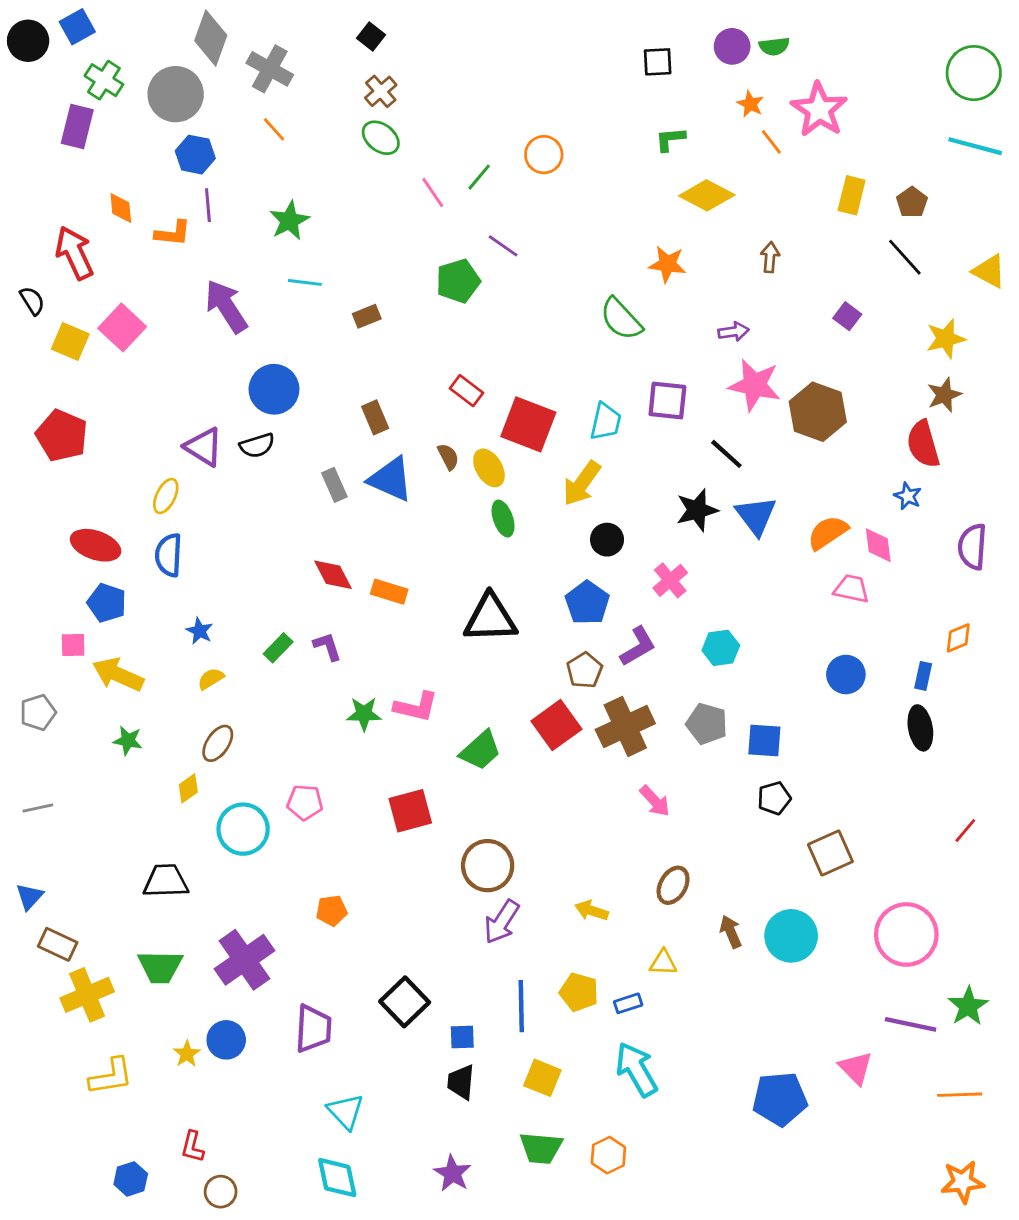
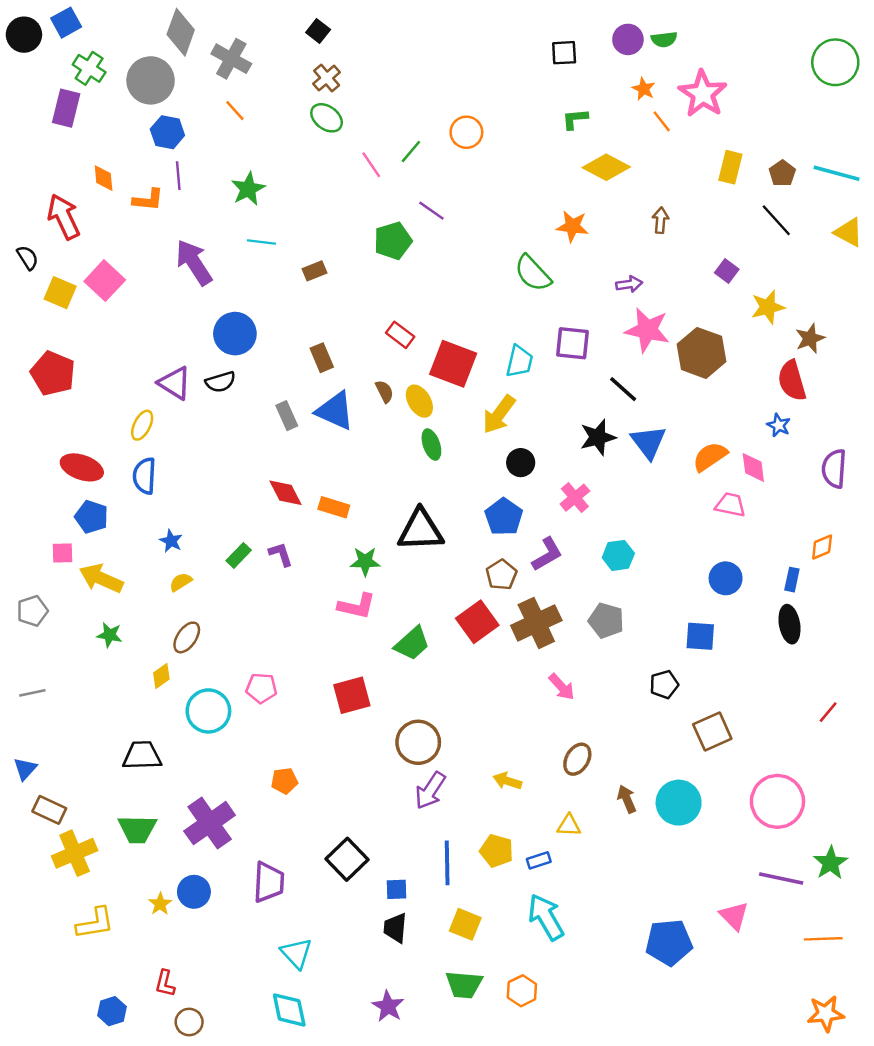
cyan line: (975, 146) -> (837, 173), moved
yellow star: (946, 339) -> (768, 307), moved
green star: (364, 714) -> (365, 561), moved
blue square: (764, 741) -> (700, 636), moved

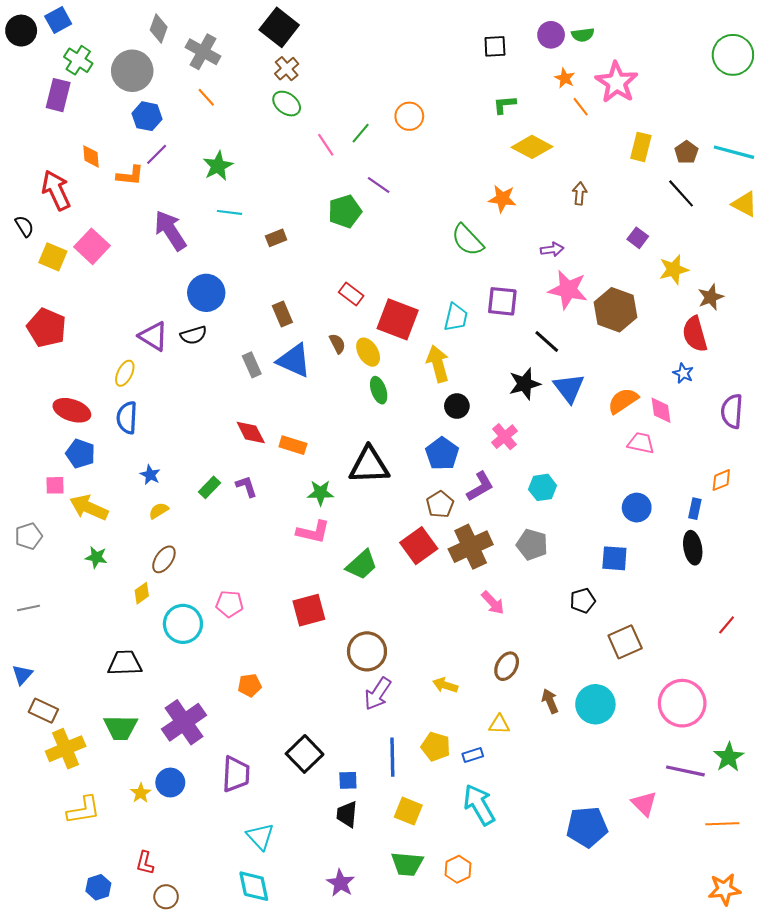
black square: (318, 31) -> (279, 27), size x1.8
gray diamond: (181, 32) -> (159, 28), size x0.7
purple line: (178, 176) -> (157, 154), turned 50
yellow arrow: (499, 414) -> (438, 364), turned 129

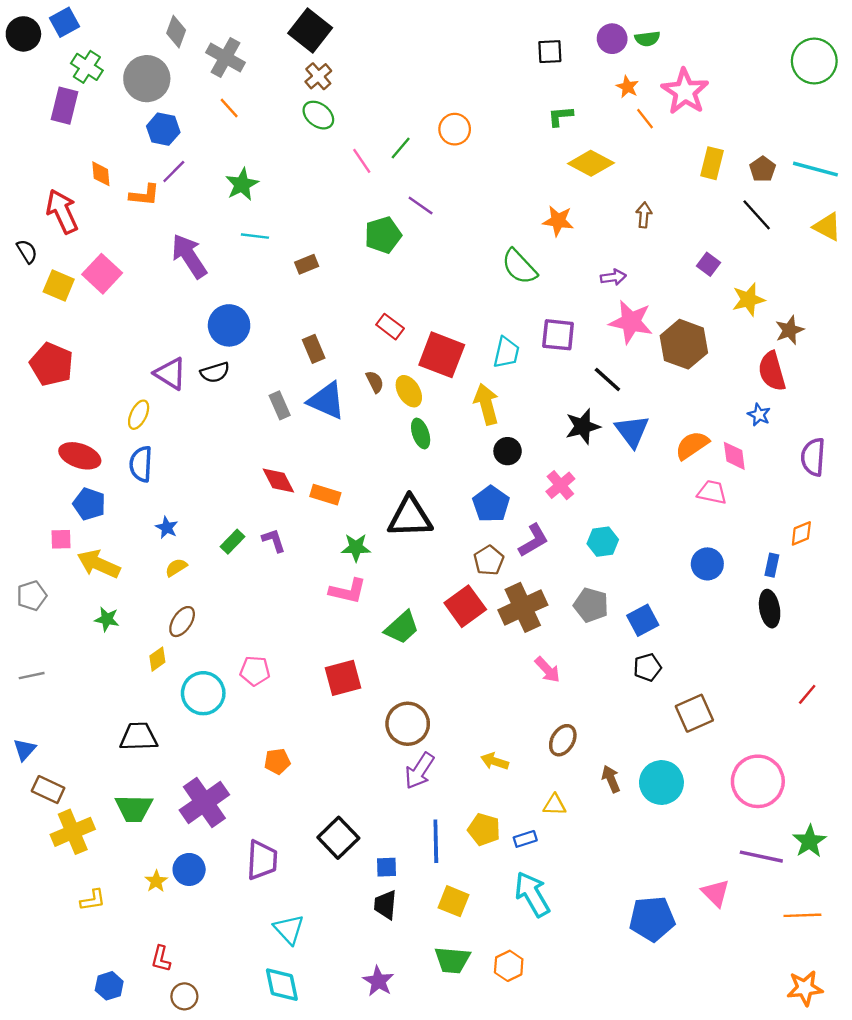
blue square: (614, 558) -> (643, 620), moved, turned -32
yellow L-shape: (84, 810) -> (93, 900), size x0.7

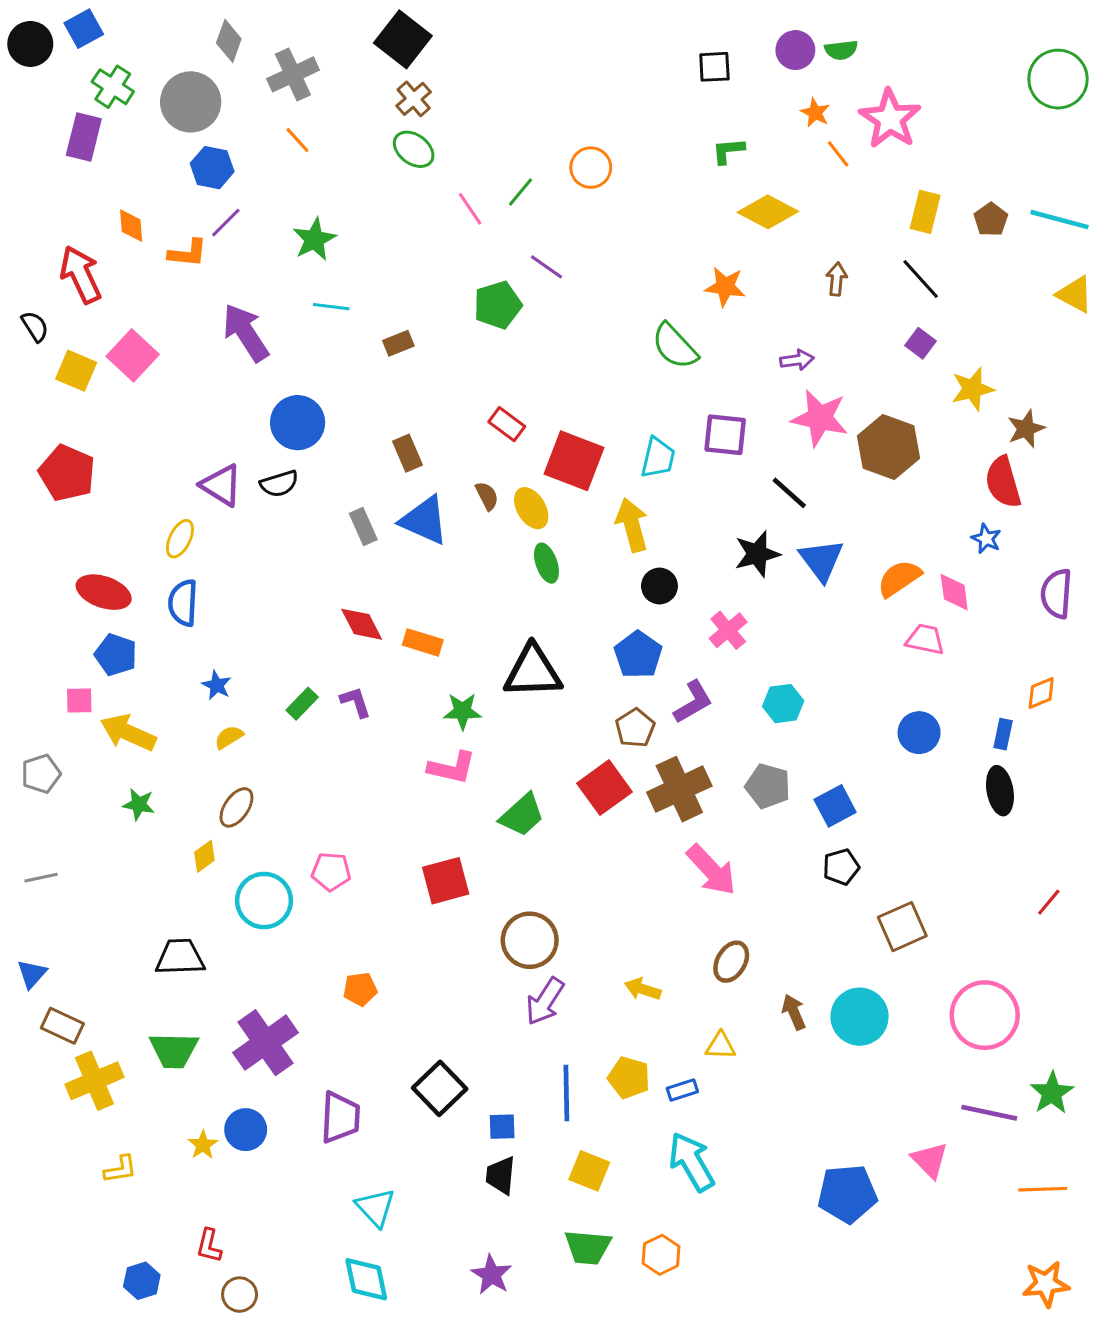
gray cross: (226, 57) -> (293, 74), turned 36
black line: (757, 215) -> (921, 279), moved
pink arrow: (547, 670) -> (711, 870), size x1.5

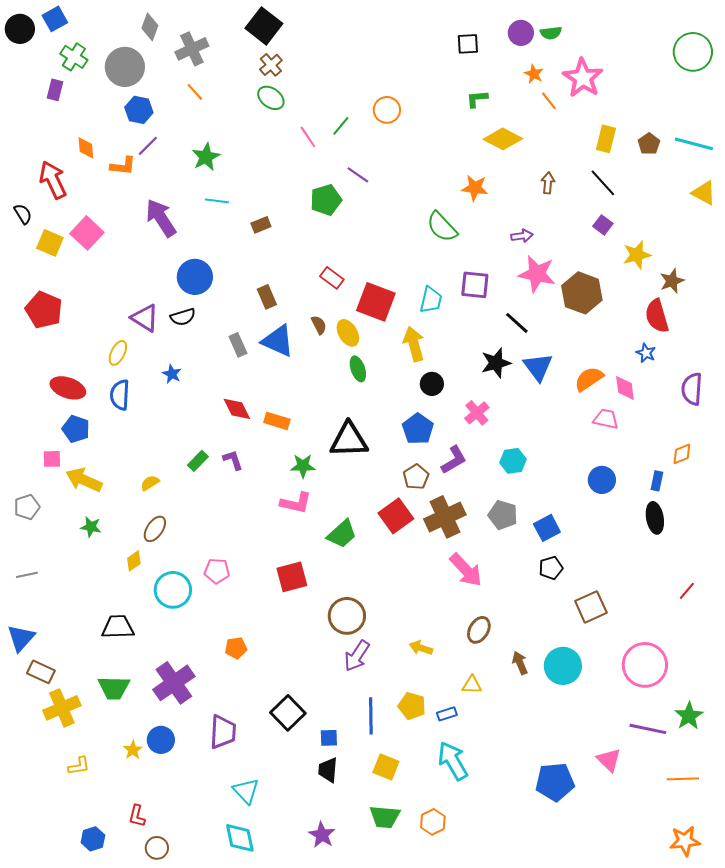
purple rectangle: (84, 137) -> (55, 90), size x0.7
blue star: (217, 685) -> (172, 374), moved
blue triangle: (32, 974) -> (21, 638), size x1.4

